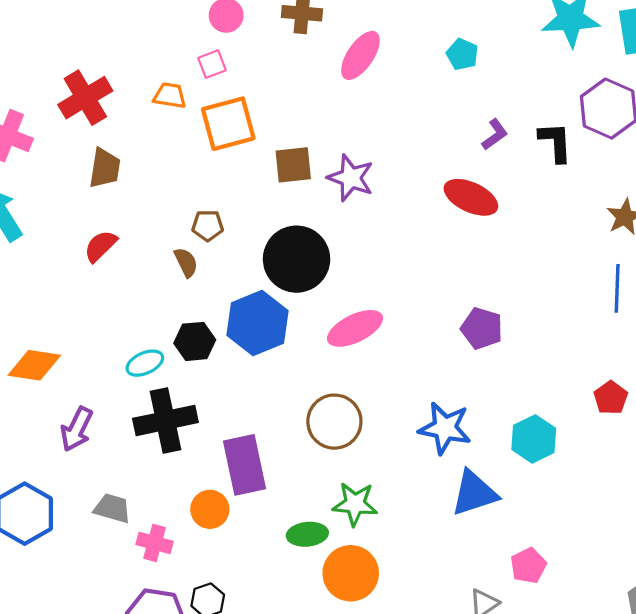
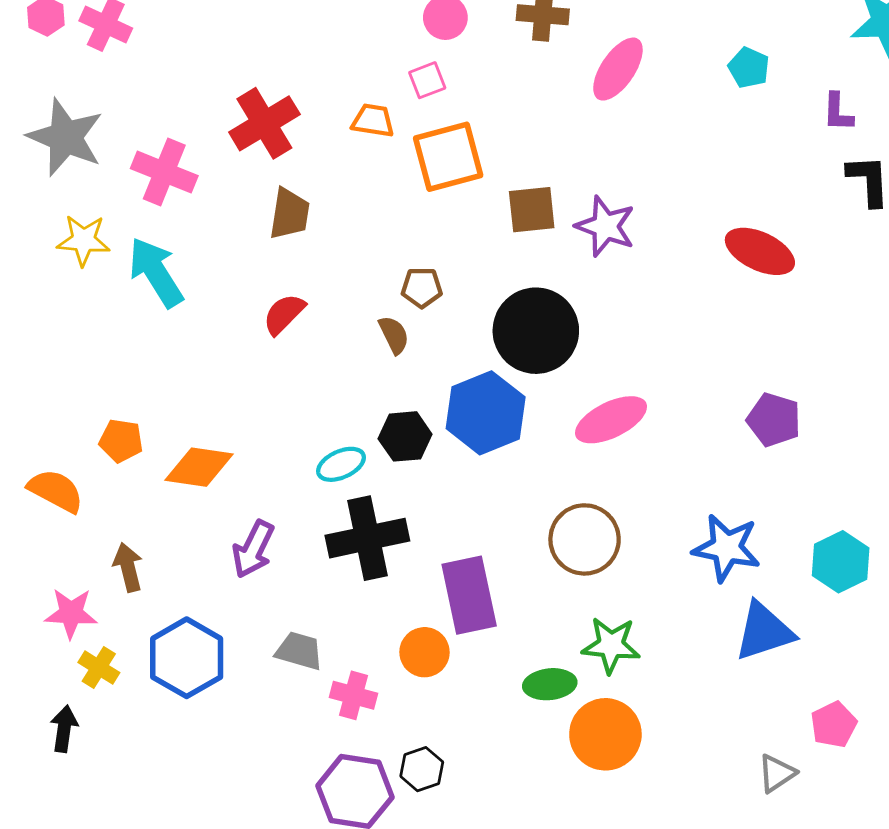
purple L-shape: (495, 135) -> (838, 112), moved, turned 128

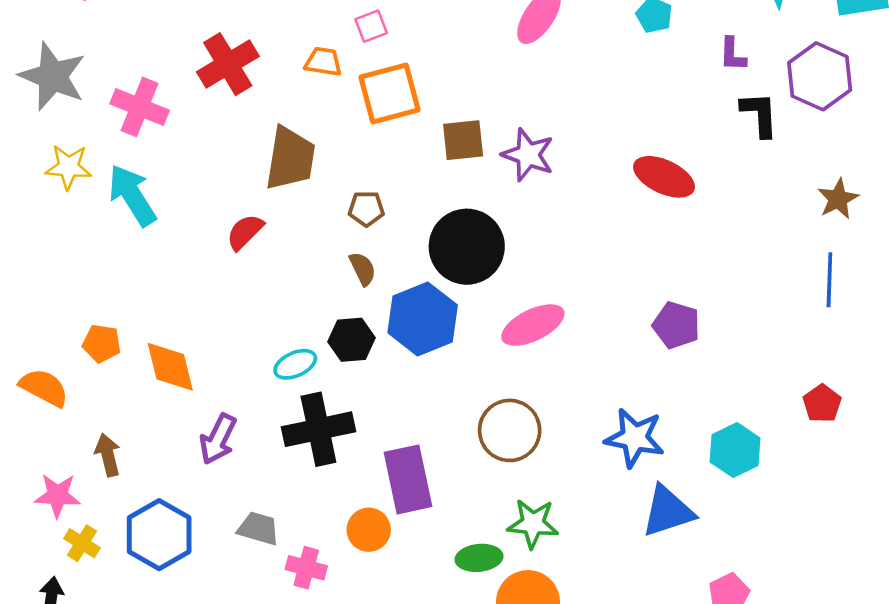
brown trapezoid: (289, 214) -> (290, 158), moved, size x1.4
brown semicircle: (394, 335) -> (363, 269), moved
orange diamond: (199, 467) -> (170, 367), turned 68

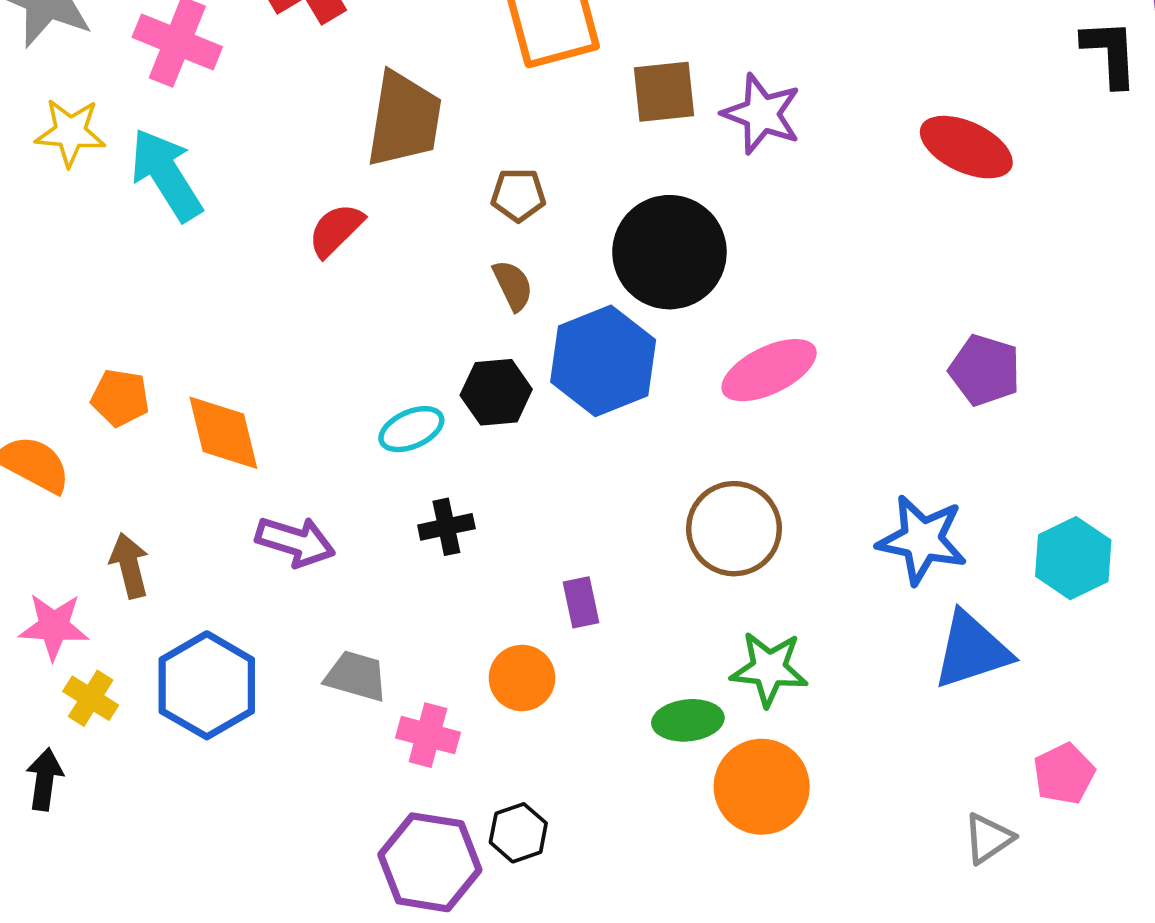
black cross: (318, 429) -> (446, 527), size x0.5
purple arrow: (218, 439) -> (295, 542), turned -99
purple rectangle: (408, 479) -> (581, 602), size x0.5

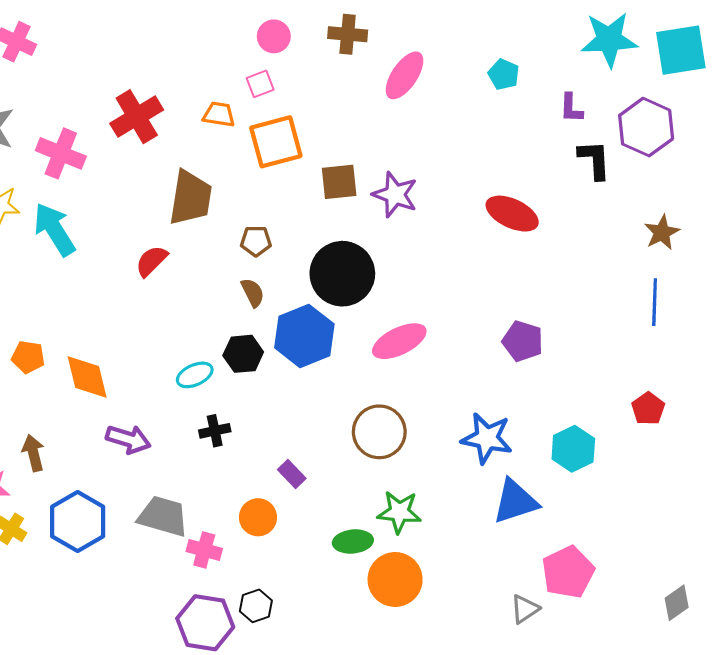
purple rectangle: (581, 602) -> (292, 474), turned -32
gray trapezoid: (356, 676) -> (163, 516), size x1.4
pink pentagon: (1064, 774) -> (568, 572), size x1.5

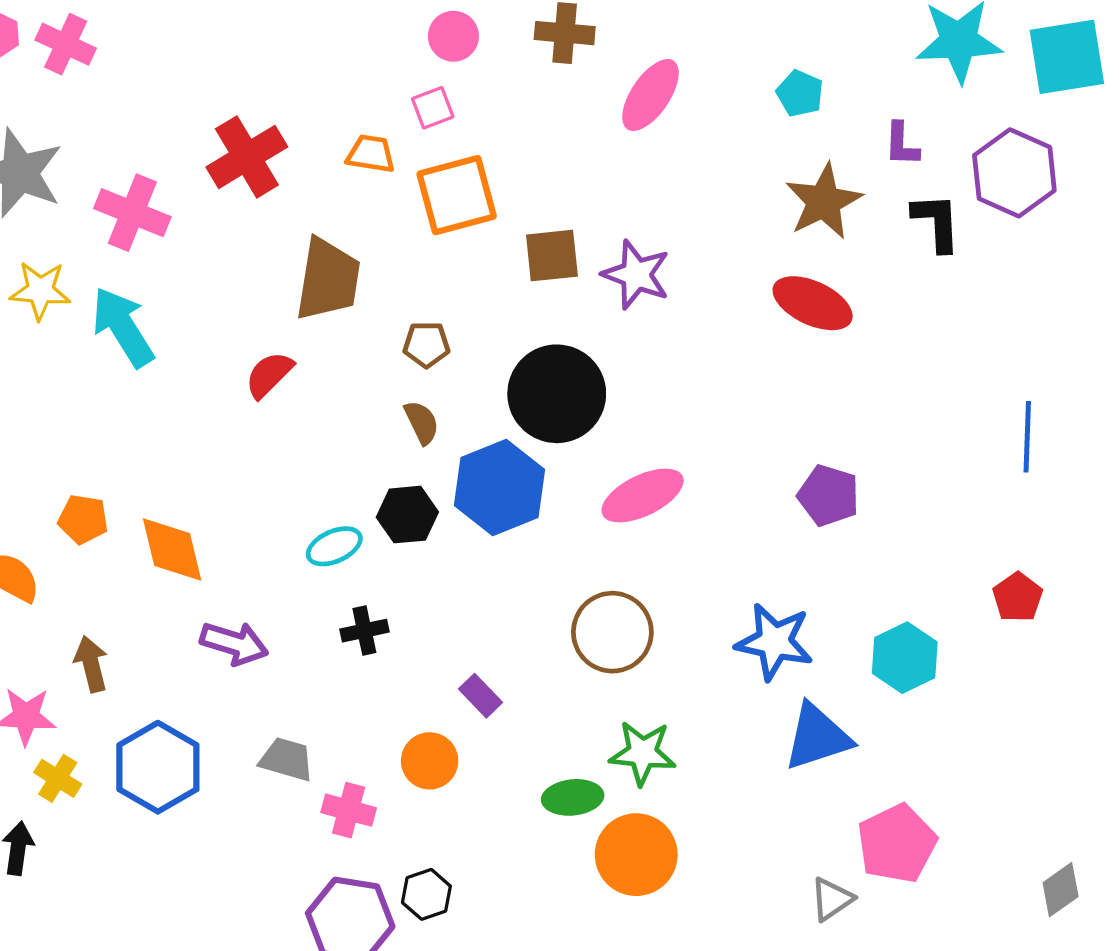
brown star: (662, 233) -> (824, 201), moved, size x1.4
gray trapezoid: (163, 516) -> (287, 759), size x0.7

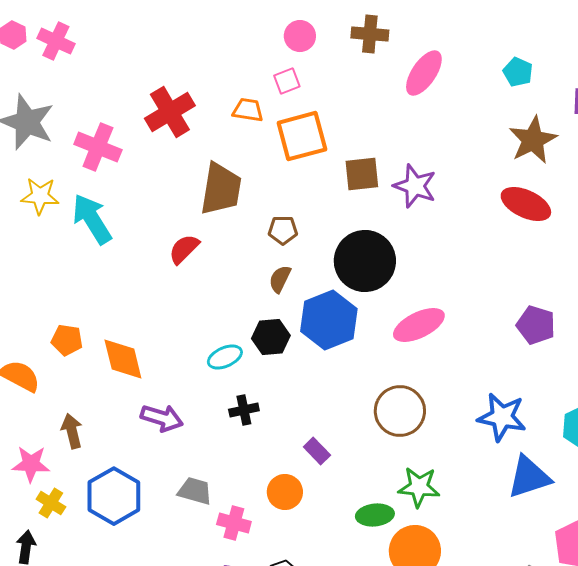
brown semicircle: (422, 422) -> (280, 279), turned -128

